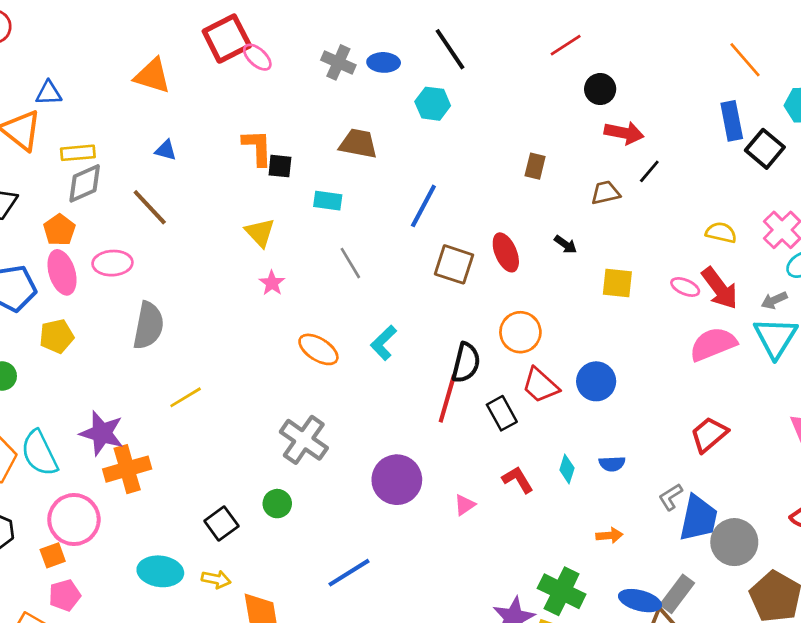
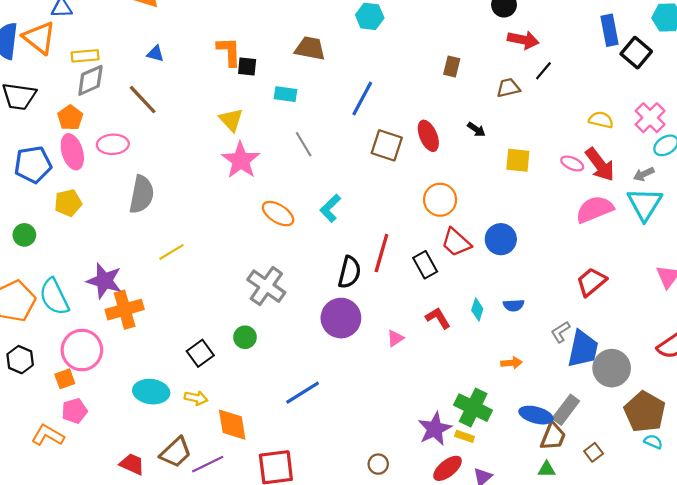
pink star: (272, 283) -> (241, 160), size x1.8
black semicircle: (466, 363) -> (349, 272), moved

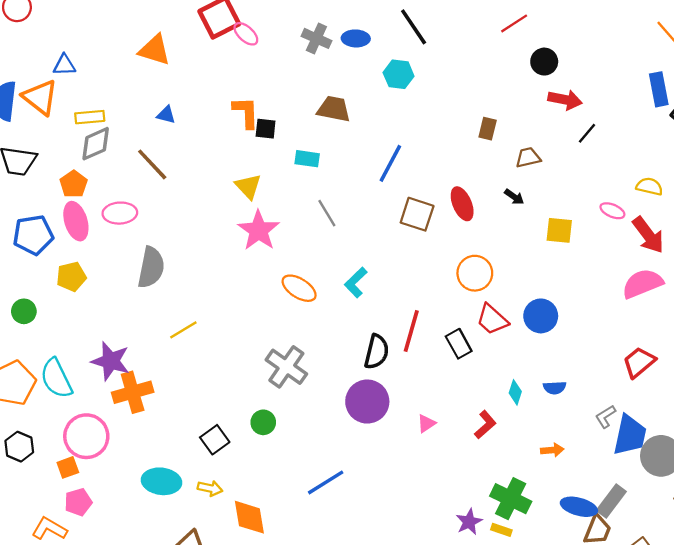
brown trapezoid: (508, 88) -> (528, 158), moved
pink ellipse: (572, 163) -> (612, 211), moved
red L-shape: (438, 318) -> (485, 425), moved, turned 80
purple star: (435, 429) -> (469, 522), size x0.7

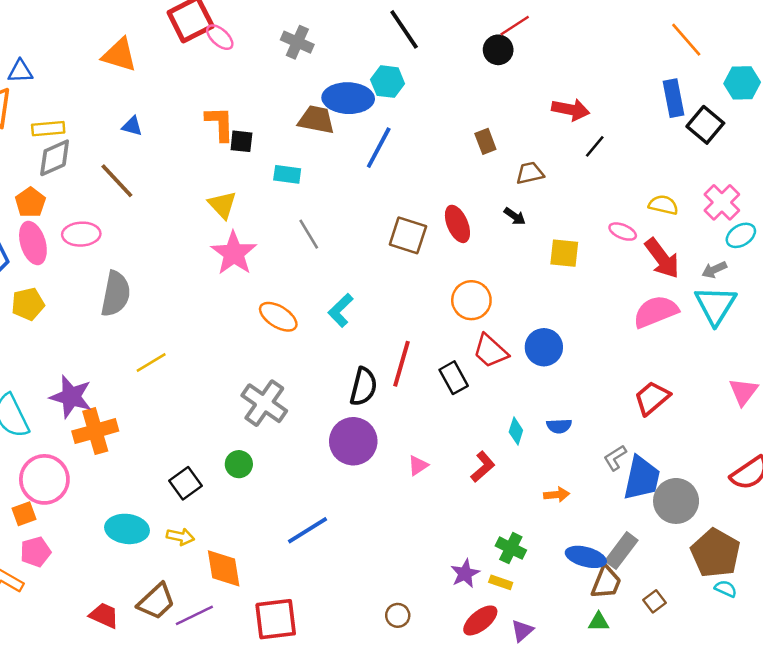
blue ellipse: (356, 38) -> (348, 98), moved, size x1.6
black circle: (544, 62) -> (498, 50), moved
brown rectangle: (488, 129) -> (485, 141), turned -35
blue line: (390, 163) -> (379, 148), moved
green cross: (511, 499) -> (511, 548), size x0.7

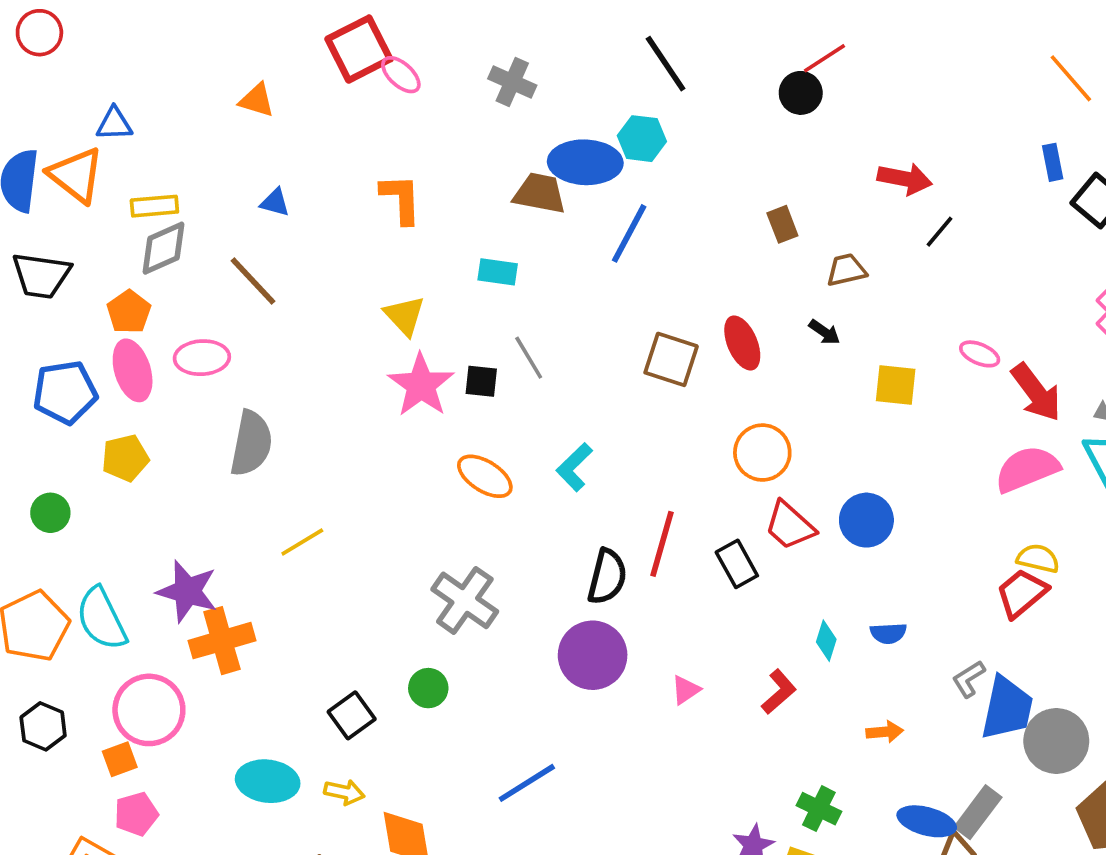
orange triangle: (119, 55) -> (257, 100), size x0.7
blue rectangle: (674, 98) -> (1053, 162), size x0.7
black square: (241, 141) -> (481, 381), moved
yellow semicircle: (663, 205) -> (1038, 558), moved

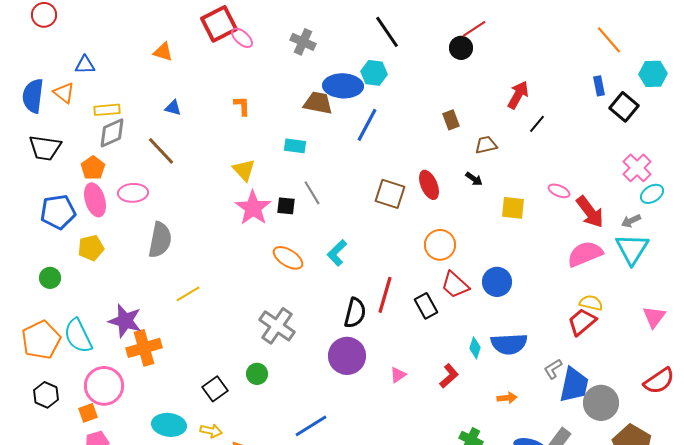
orange triangle: (76, 175) -> (64, 93), size x0.7
red arrow: (905, 179) -> (518, 95), turned -72
orange L-shape: (401, 199) -> (242, 106), size x0.7
blue semicircle: (888, 633) -> (509, 344), size x1.8

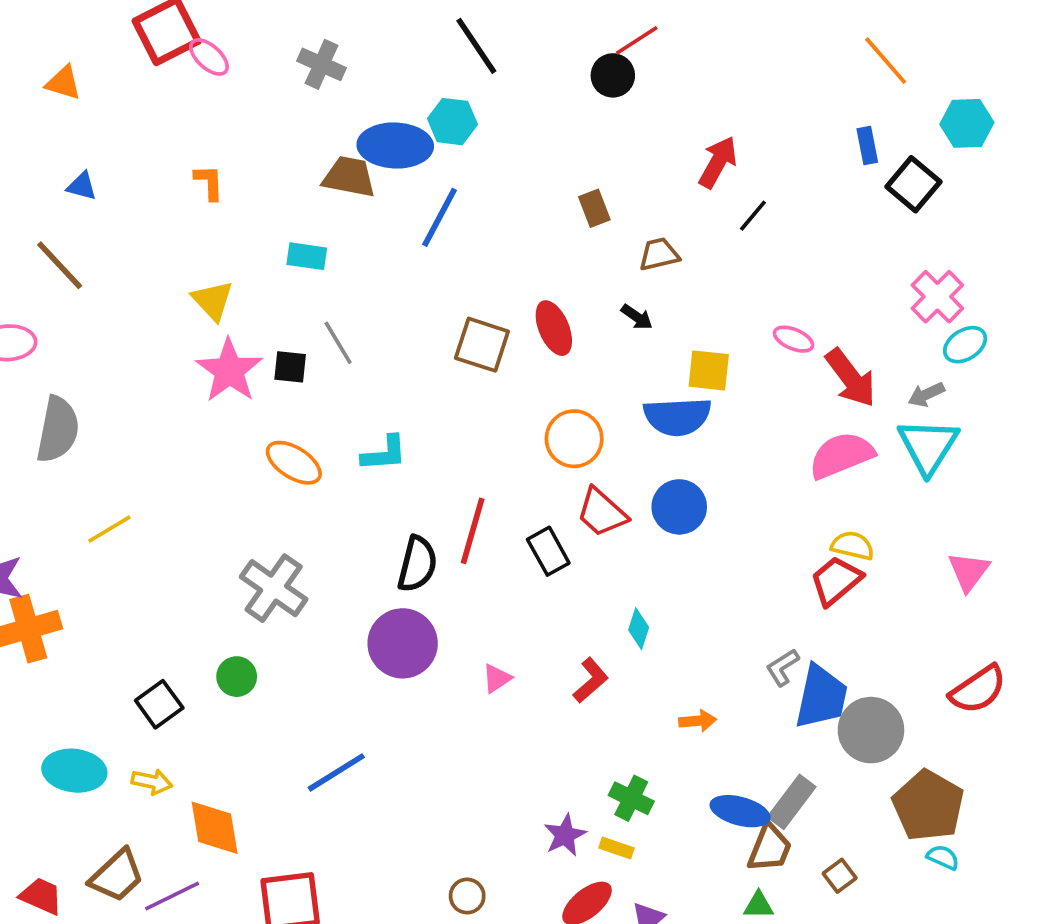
cyan L-shape: (337, 253) -> (384, 453), turned -140
blue semicircle: (509, 344) -> (677, 417), moved

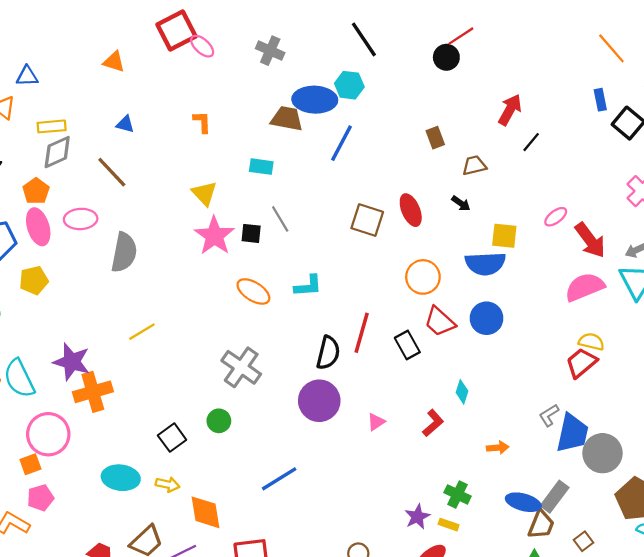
pink ellipse: (794, 339) -> (556, 217), turned -60
gray semicircle: (58, 429) -> (124, 252), moved

